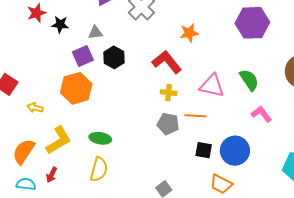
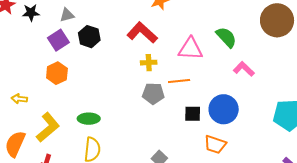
orange hexagon: (76, 88) -> (57, 73), size x0.7

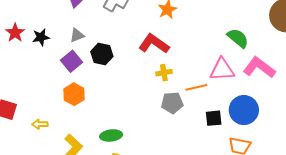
pink triangle: (190, 49) -> (222, 70), moved
pink L-shape: (244, 69) -> (259, 68), size x1.5

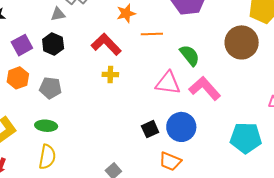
gray triangle: (77, 35) -> (58, 14), moved
orange line: (196, 87) -> (152, 34), moved
gray pentagon: (172, 103) -> (50, 88), moved
black square: (214, 118) -> (150, 129), turned -30

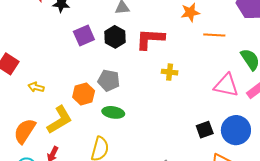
red L-shape: (106, 44) -> (150, 39), moved, turned -48
orange hexagon: (18, 78) -> (84, 94), moved
green ellipse: (46, 126) -> (113, 112), moved

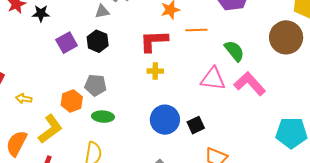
red L-shape: (150, 39) -> (154, 41), moved
blue circle: (236, 130) -> (165, 120), moved

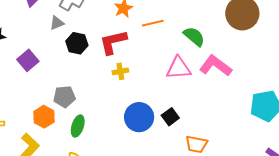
black hexagon: (98, 41) -> (77, 43), moved
green ellipse: (103, 117) -> (78, 126), turned -65

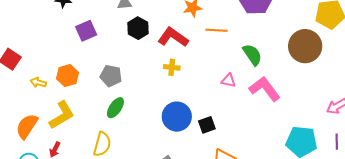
red L-shape: (113, 42) -> (173, 37), turned 32
pink triangle: (178, 68) -> (228, 81), size x0.6
orange hexagon: (44, 117) -> (68, 76), moved

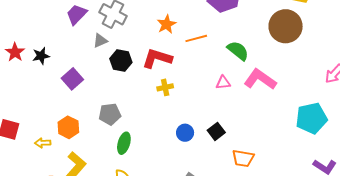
blue circle: (177, 117) -> (185, 133), size x0.6

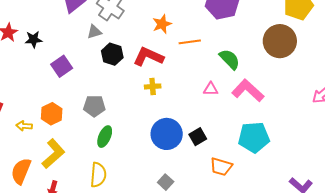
cyan pentagon: (311, 118) -> (254, 137), moved
blue circle: (185, 133) -> (167, 134), size x1.8

